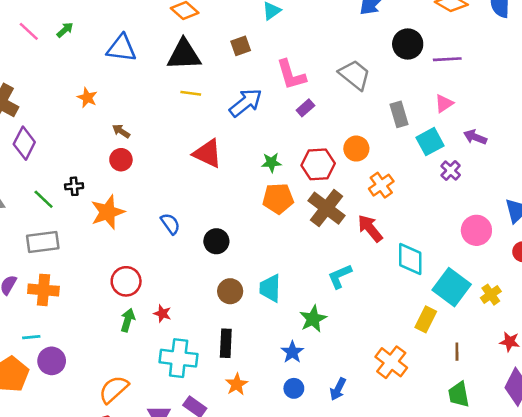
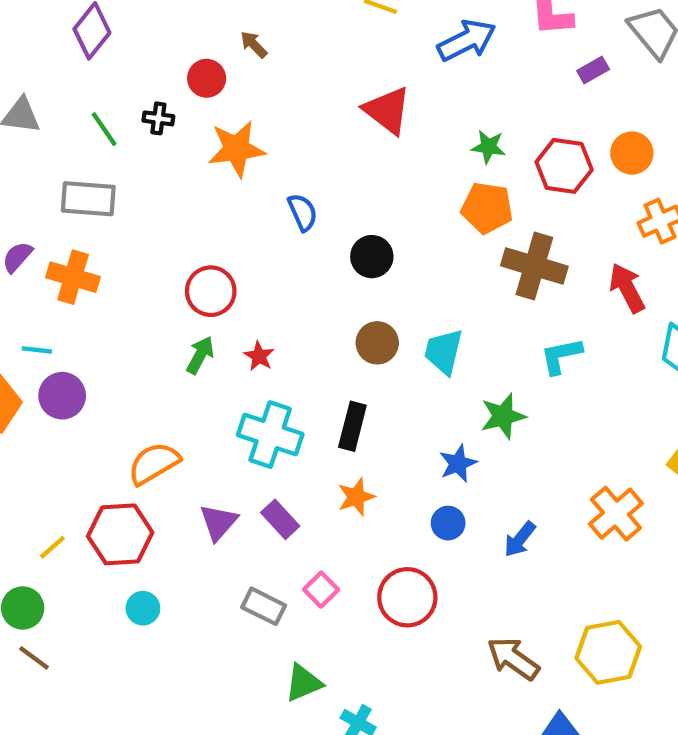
purple rectangle: (305, 108) -> (593, 70), moved
red circle: (121, 160) -> (207, 78), moved
brown cross: (326, 208) -> (534, 266), moved, turned -33
orange star: (108, 212) -> (236, 149), moved

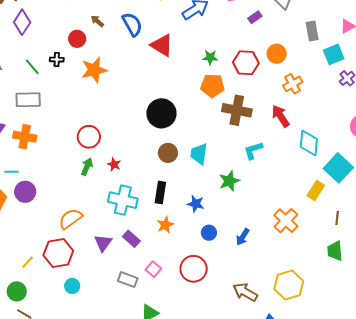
blue semicircle: (303, 212) -> (132, 24), moved, size x1.4
black circle: (372, 257) -> (161, 113), size x1.5
blue star: (458, 463) -> (196, 204), moved, turned -30

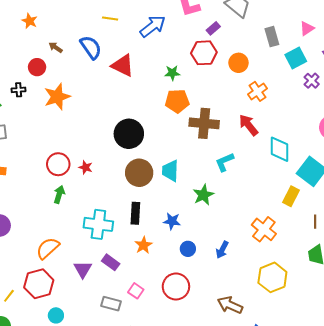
red hexagon: (246, 63) -> (204, 53), moved
brown circle: (168, 153) -> (139, 173), size x1.4
red star: (114, 164) -> (86, 167), moved
yellow hexagon: (289, 285) -> (272, 277), moved

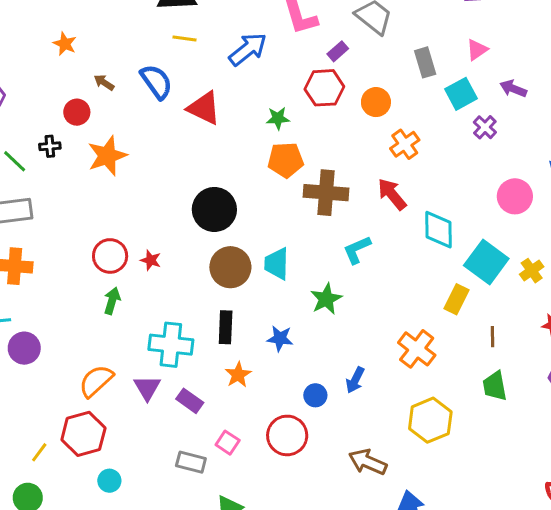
blue circle: (188, 249) -> (315, 395), moved
purple triangle: (83, 269) -> (147, 388), moved

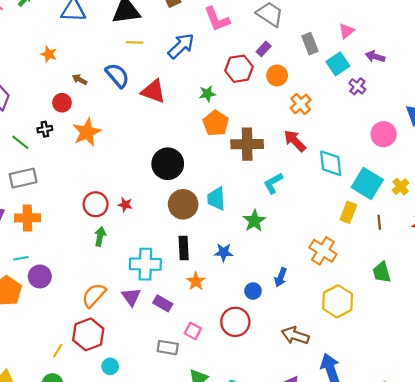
purple rectangle: (338, 51) -> (264, 49), moved
orange pentagon: (286, 160) -> (216, 123), turned -30
brown line: (493, 337) -> (379, 222), moved

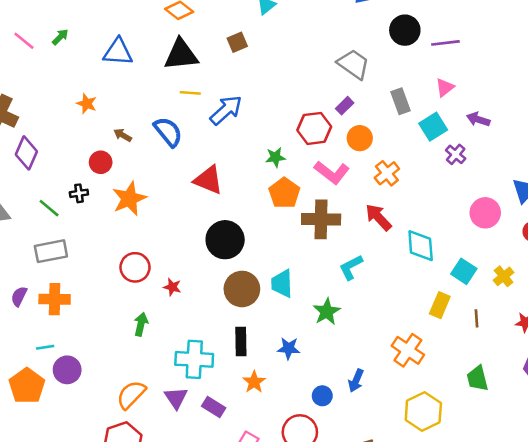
pink L-shape: (217, 19) -> (332, 172), moved, turned -32
blue arrow: (181, 46) -> (226, 110), moved
red triangle: (153, 91) -> (208, 180), moved
cyan square: (367, 183) -> (464, 271), size x0.7
red circle: (96, 204) -> (135, 267), moved

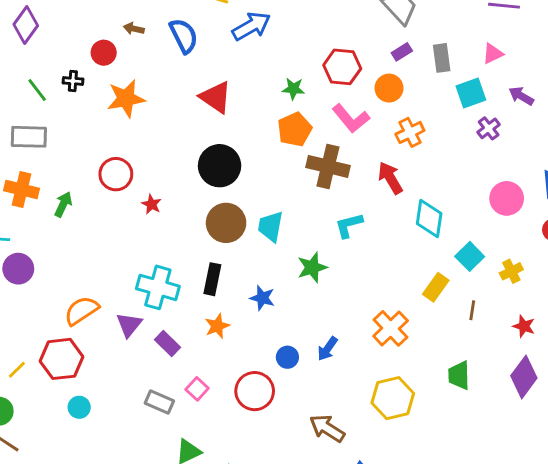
purple rectangle: (345, 106) -> (402, 52), moved
brown arrow: (123, 135) -> (134, 29), turned -30
green arrow: (141, 324) -> (63, 204), moved

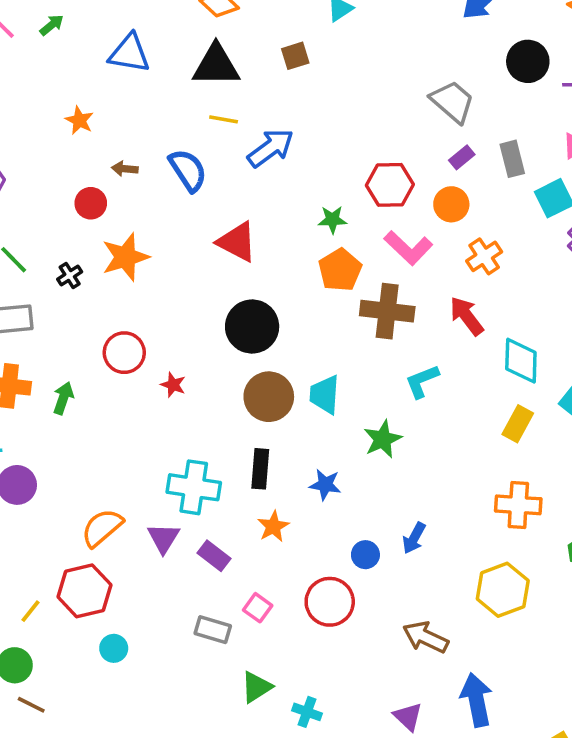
black cross: (73, 81) -> (70, 275), moved, turned -30
yellow rectangle: (436, 287) -> (518, 424), moved
orange cross: (391, 328) -> (518, 505), moved, turned -36

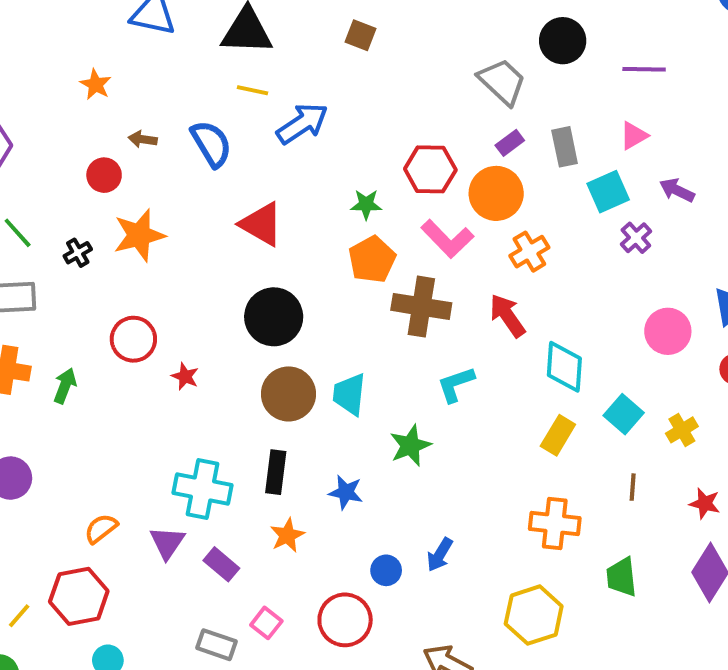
brown square: (295, 56) -> (361, 35), moved, turned 36
black circle: (528, 61) -> (563, 41), moved
orange circle: (451, 204) -> (496, 193), size x1.4
orange semicircle: (102, 528) -> (101, 528), size x0.7

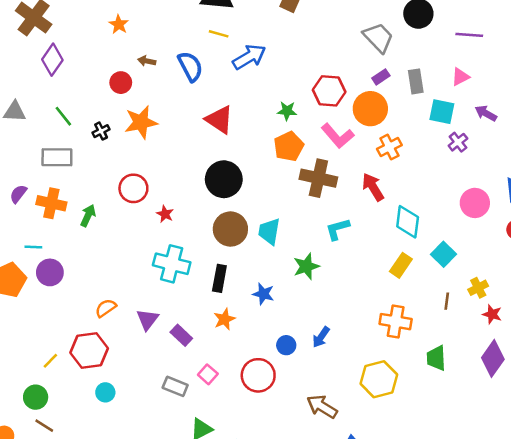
cyan square: (608, 192) -> (442, 112), turned 32
yellow cross: (682, 430) -> (478, 288), moved
cyan cross: (203, 489) -> (172, 264), moved

